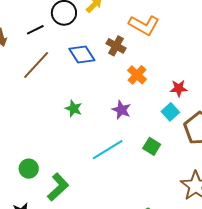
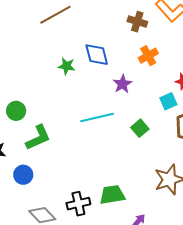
brown cross: (116, 46) -> (137, 22), turned -30
blue diamond: (82, 54) -> (97, 55), moved
green star: (74, 109) -> (67, 66), moved, turned -30

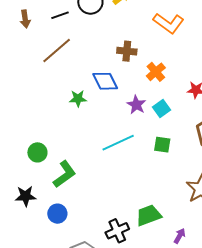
brown cross: (137, 22) -> (127, 51), moved
cyan square: (168, 101) -> (162, 109), moved
green square: (140, 128) -> (162, 145), turned -30

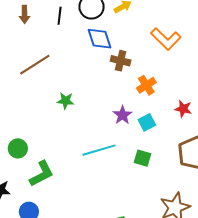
black line: (60, 15) -> (60, 16), turned -72
brown line: (57, 50) -> (35, 65), moved
blue diamond: (105, 81) -> (100, 39), moved

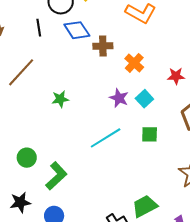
black line: (60, 16) -> (39, 28), moved

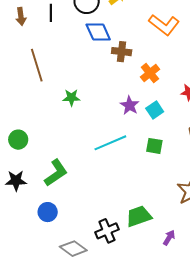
black line: (39, 28) -> (51, 13), moved
brown line: (21, 72) -> (37, 65), turned -68
green circle: (27, 158) -> (18, 140), moved
black star: (20, 202) -> (16, 181), moved

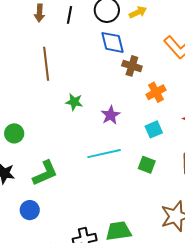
purple star: (130, 105) -> (111, 115), moved

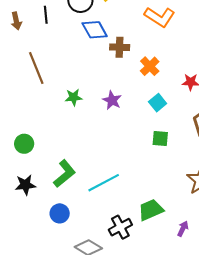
cyan line: (104, 154) -> (104, 183), moved

